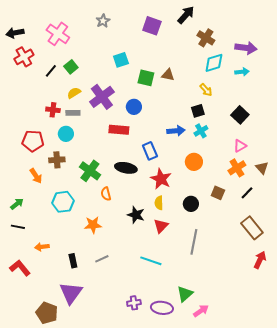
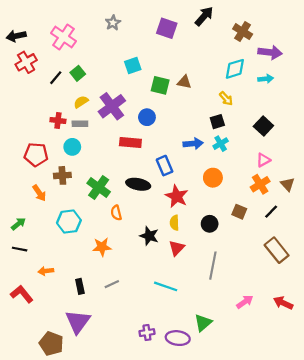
brown cross: (206, 38) -> (243, 32), moved
red arrow: (260, 260) -> (283, 303), moved, turned -90
pink arrow: (201, 311) -> (245, 302), moved

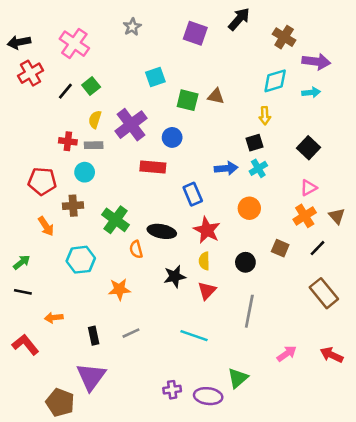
yellow arrow: (226, 99) -> (265, 116), turned 40
yellow semicircle: (81, 102) -> (95, 119), turned -40
black ellipse: (138, 184) -> (162, 231), moved
black star: (149, 236) -> (175, 276), turned -30

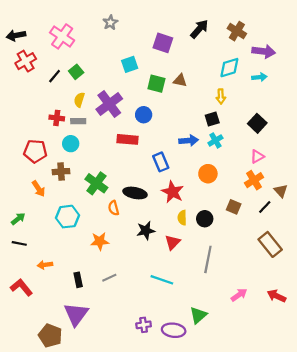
black arrow: (239, 19) -> (199, 29), moved
purple square: (195, 33) -> (163, 43), moved
brown triangle: (337, 216) -> (281, 191), moved
yellow semicircle: (204, 261) -> (182, 218), moved

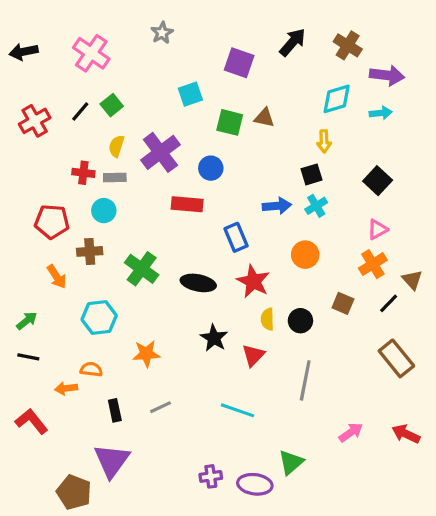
red cross: (26, 61) -> (35, 121), moved
orange semicircle: (114, 208) -> (91, 369), moved, turned 112
black star: (146, 231) -> (214, 338), turned -30

